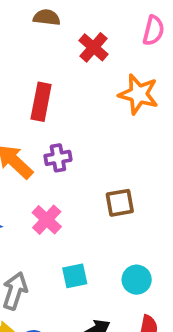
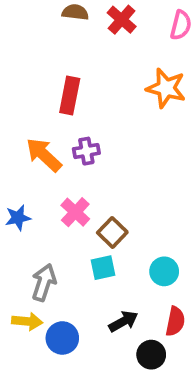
red cross: (94, 47) -> (122, 20), moved
brown square: (120, 203) -> (112, 232), moved, turned -36

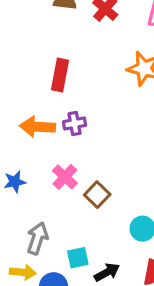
orange arrow: (44, 155) -> (37, 127), turned -40
cyan square: (103, 268) -> (78, 258), moved

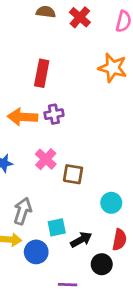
brown square: (97, 195) -> (73, 174), turned -35

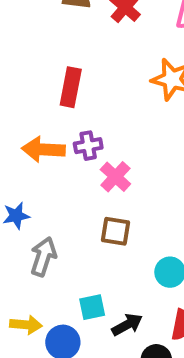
pink cross: (46, 159) -> (115, 177), moved
gray arrow: (23, 211) -> (43, 257), moved

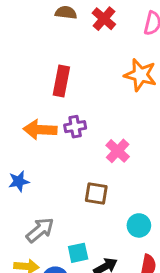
pink cross: (115, 177) -> (118, 151), moved
gray arrow: (43, 257) -> (40, 230), moved, turned 32

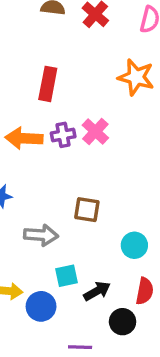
pink cross: (118, 151) -> (95, 132), moved
gray arrow: (40, 230) -> (41, 235), moved, turned 44

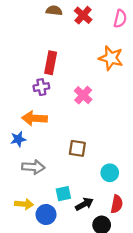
purple cross: (63, 135) -> (41, 87), moved
orange arrow: (24, 138) -> (34, 118), moved
gray arrow: (41, 235) -> (33, 167), moved

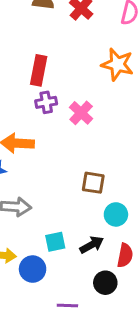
purple cross: (41, 87) -> (46, 102), moved
brown square: (77, 148) -> (93, 183), moved
black arrow: (84, 204) -> (92, 245), moved

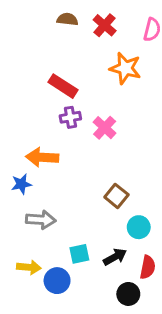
orange star: (117, 64) -> (125, 68), moved
red rectangle: (39, 70) -> (63, 86), turned -68
brown square: (93, 183) -> (116, 196), turned 30

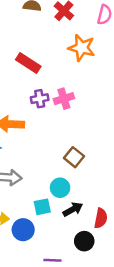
purple cross: (70, 117) -> (40, 99), moved
pink cross: (105, 128) -> (64, 99), turned 30
cyan circle: (139, 227) -> (60, 188), moved

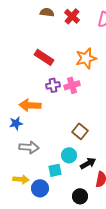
orange star: (82, 48) -> (86, 58), moved, turned -30
black arrow: (73, 209) -> (88, 163), moved
black circle: (84, 241) -> (80, 196), moved

